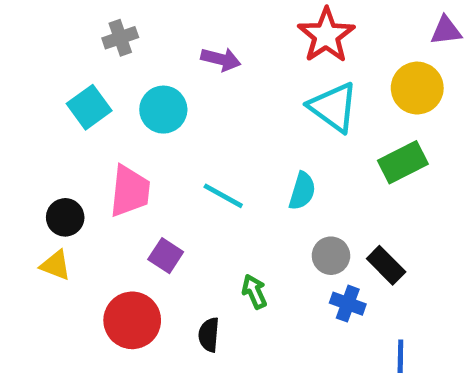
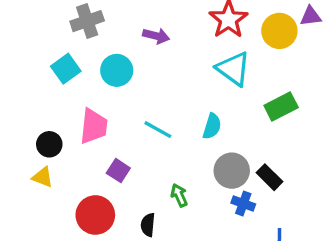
gray cross: (120, 38) -> (87, 21), size x1.4
yellow circle: (417, 88) -> (279, 31), moved
gray circle: (331, 256) -> (232, 171), size x1.4

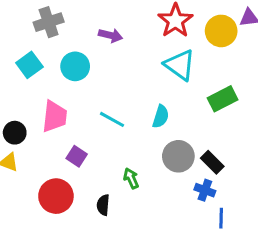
blue cross: (243, 203) -> (205, 190), moved

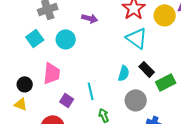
green rectangle: (223, 99) -> (166, 82), moved
cyan line: (112, 119) -> (91, 91), moved, turned 48
black rectangle: (212, 162) -> (147, 69), moved

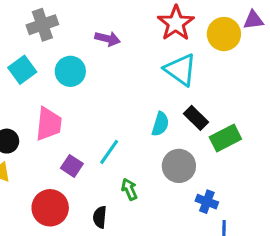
cyan line: (91, 91) -> (109, 152), turned 48

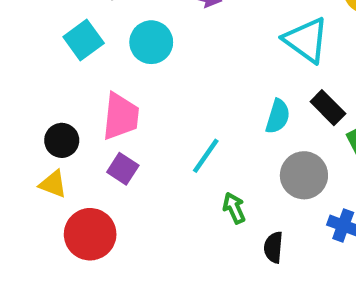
purple square: (72, 166) -> (123, 169), moved
red circle: (50, 208) -> (90, 234), moved
black semicircle: (100, 217) -> (273, 247), moved

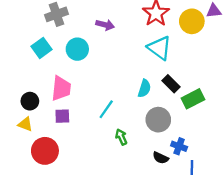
purple square: (123, 169) -> (62, 116), turned -35
black semicircle: (273, 247) -> (161, 158), moved, turned -70

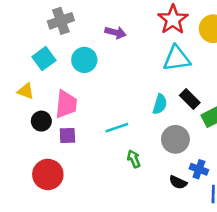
cyan triangle: (159, 48) -> (177, 59), turned -44
black circle: (30, 101) -> (41, 121), moved
cyan line: (106, 109) -> (117, 128), turned 36
yellow triangle: (25, 124) -> (26, 91), moved

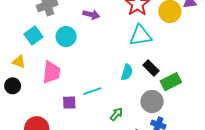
black circle: (41, 121) -> (13, 86), moved
purple square: (67, 135) -> (69, 103), moved
gray circle: (175, 139) -> (152, 102), moved
green arrow: (134, 159) -> (116, 114), moved, turned 64

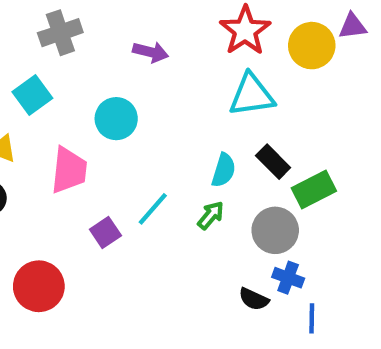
cyan circle: (66, 37) -> (116, 119), moved
cyan line: (92, 91) -> (153, 209), turned -30
purple square: (69, 103) -> (105, 233), turned -32
green arrow: (116, 114) -> (211, 215), moved

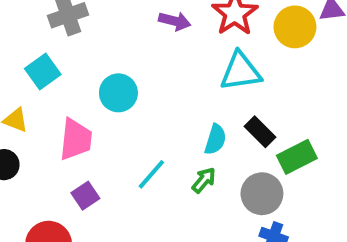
purple arrow: (151, 52) -> (175, 21), moved
purple square: (105, 233) -> (85, 196), moved

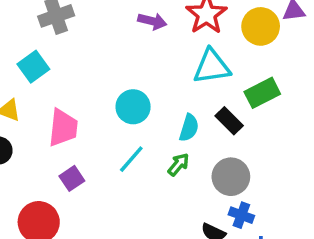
cyan circle: (118, 93) -> (133, 107), moved
green rectangle: (297, 157) -> (262, 93), moved

